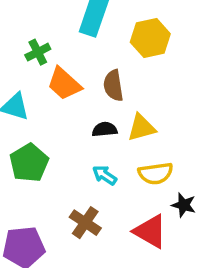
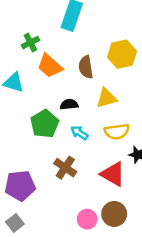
yellow hexagon: (150, 38) -> (122, 54), moved
black semicircle: (105, 129) -> (69, 104), moved
green pentagon: (29, 163) -> (45, 124), moved

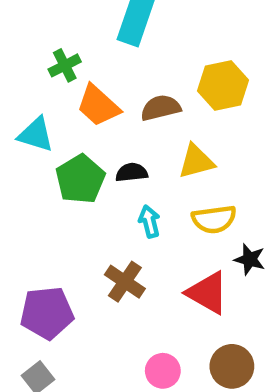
brown semicircle: (86, 67) -> (161, 108), turned 85
green pentagon: (45, 124) -> (80, 179), moved
cyan arrow: (79, 133) -> (149, 221), turned 42
brown circle: (114, 214) -> (232, 366), moved

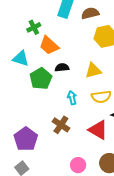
brown semicircle: (161, 108) -> (90, 13), moved
black semicircle: (132, 172) -> (62, 68), moved
purple pentagon: (47, 313) -> (26, 139), turned -30

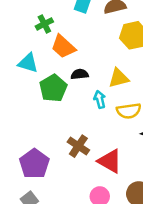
cyan arrow: (72, 98) -> (100, 99), moved
red triangle: (98, 130) -> (110, 161), moved

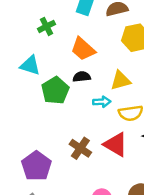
orange trapezoid: (63, 47) -> (83, 49), moved
cyan arrow: (100, 99) -> (102, 102), turned 102
red triangle: (110, 161) -> (116, 144), moved

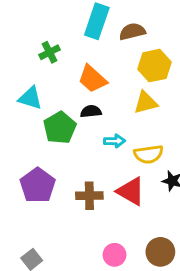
yellow triangle: (121, 80) -> (146, 103), moved
brown cross: (80, 148) -> (89, 196), turned -35
purple pentagon: (36, 166) -> (38, 185), moved

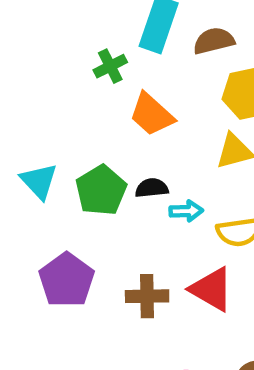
green cross: (49, 52) -> (110, 66), moved
cyan triangle: (30, 98) -> (39, 181), moved, turned 30
black semicircle: (91, 111) -> (152, 188), moved

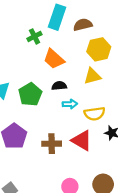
black semicircle: (152, 188) -> (59, 86), moved

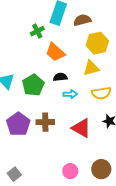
yellow semicircle: (95, 114) -> (101, 93), moved
brown cross: (52, 144) -> (45, 122), moved

